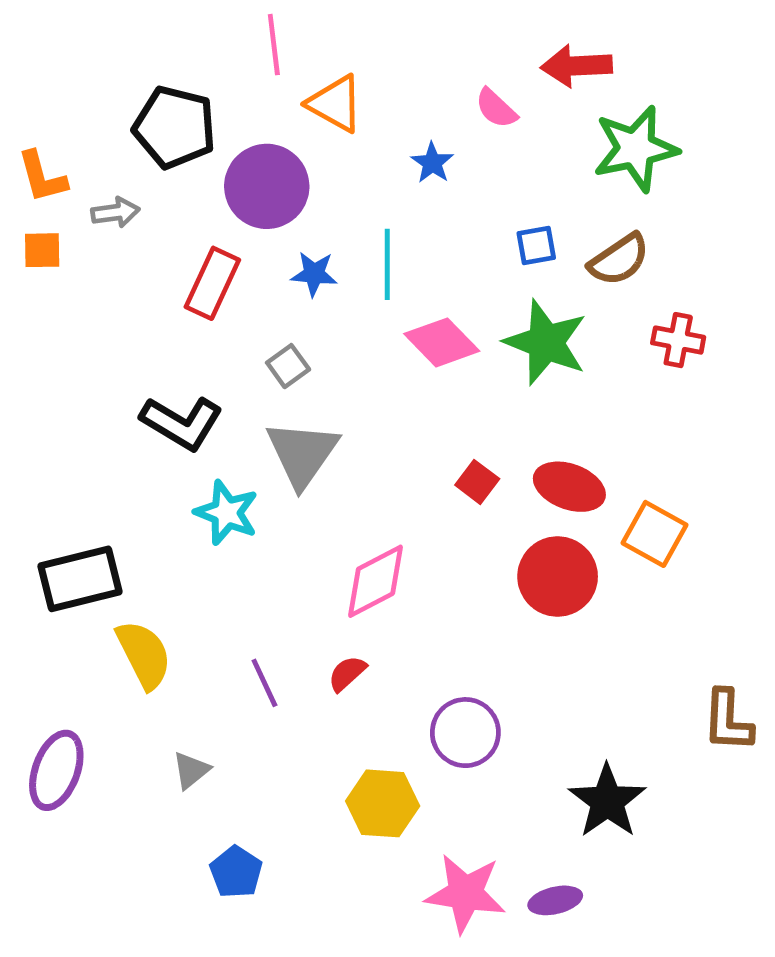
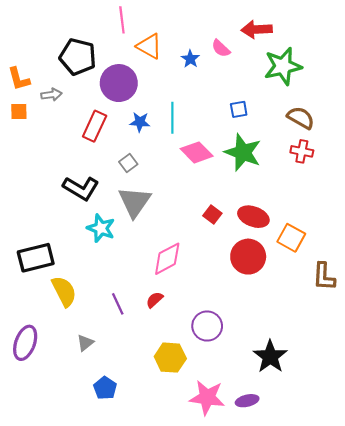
blue star: (432, 163) -> (190, 59), moved
brown semicircle: (619, 260) -> (301, 118), moved, turned -116
brown L-shape: (728, 721) -> (324, 277), moved

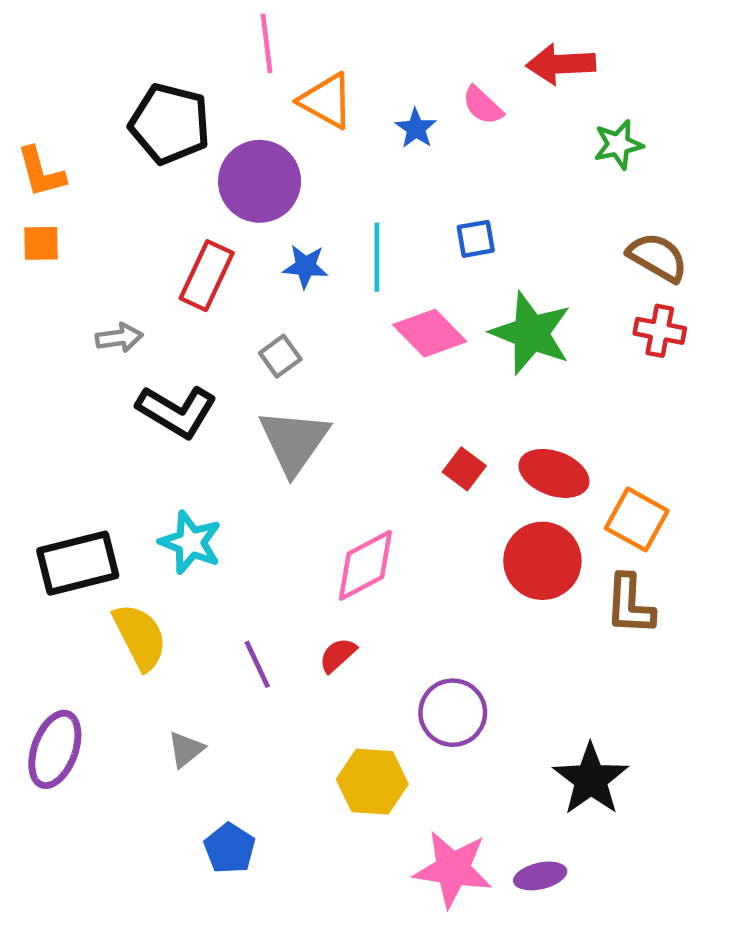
green star: (283, 66) -> (618, 145), size x0.6
gray arrow: (51, 95) -> (119, 338), moved
blue square: (239, 109) -> (476, 239), moved
cyan star: (101, 228) -> (191, 542), moved
brown L-shape: (324, 277) -> (630, 605), moved

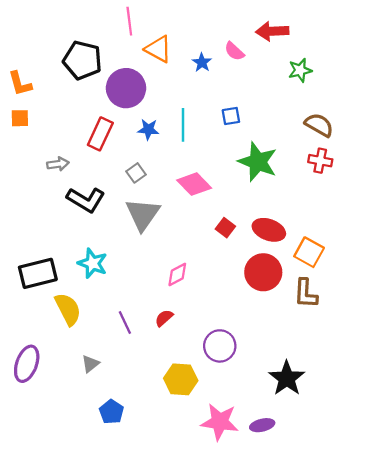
pink diamond: (430, 333) -> (194, 184), moved
pink diamond: (365, 565) -> (177, 274), size x0.7

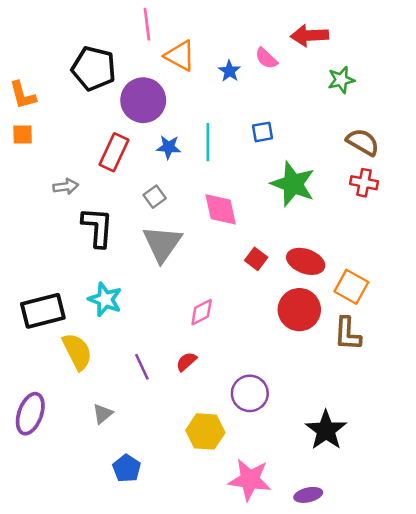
pink diamond: (194, 184) -> (221, 209), turned 32
black L-shape: (86, 200) -> (97, 227), turned -117
purple ellipse: (262, 425) -> (308, 495), moved

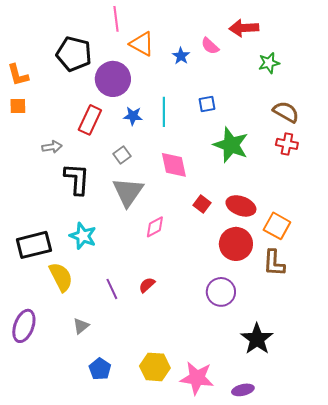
pink diamond: (202, 312) -> (155, 227), moved
purple circle: (250, 393) -> (221, 292), moved
yellow hexagon: (205, 431) -> (155, 367), moved

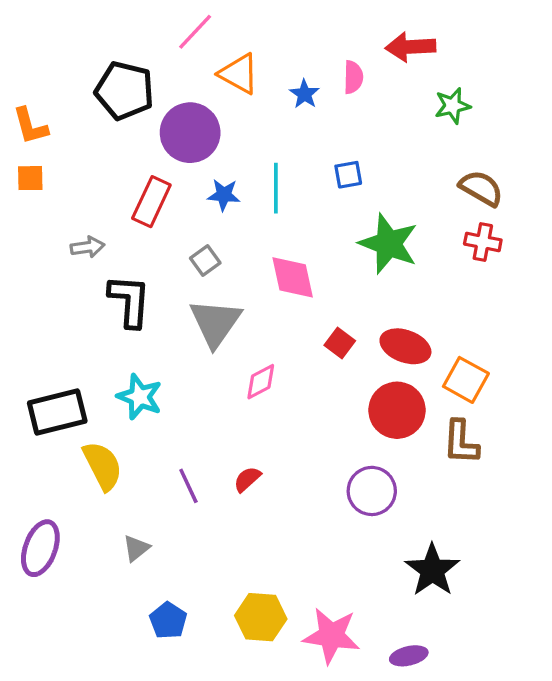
pink line: (116, 19) -> (195, 32), turned 50
pink semicircle: (210, 46) -> (353, 77), turned -132

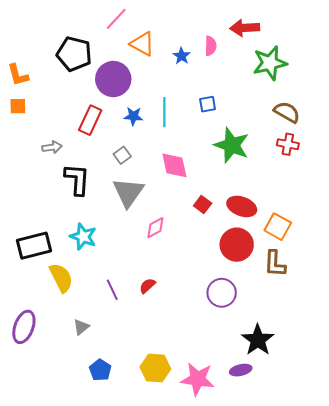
green star: (453, 106) -> (270, 63), size x1.6
purple ellipse: (409, 656) -> (241, 370), moved

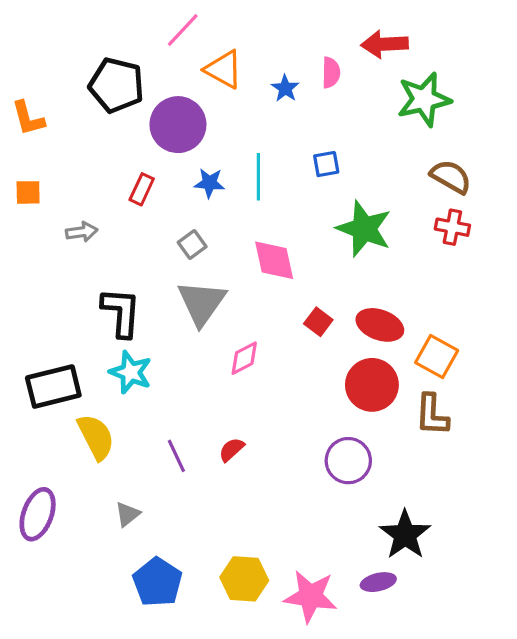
orange square: (18, 106) -> (28, 192), moved
red rectangle: (90, 120) -> (142, 189), size x0.7
black L-shape: (77, 179) -> (121, 312), moved
blue pentagon: (100, 370) -> (157, 582), size x1.4

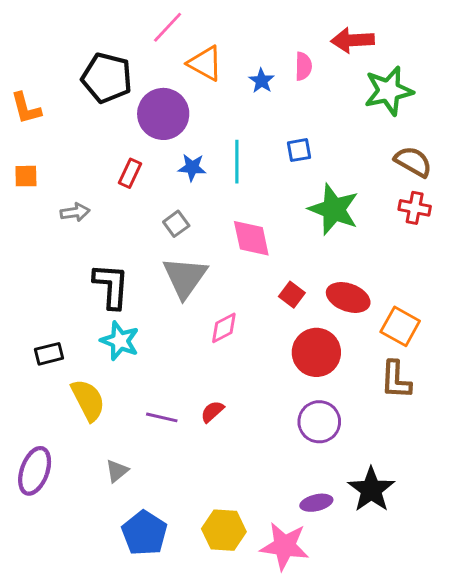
red circle: (372, 385) -> (316, 352), moved
black rectangle: (53, 386) -> (49, 354), size x0.6
purple line: (176, 456) -> (162, 417), turned -52
purple ellipse: (378, 582) -> (316, 503), moved

